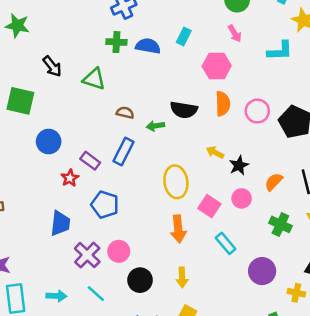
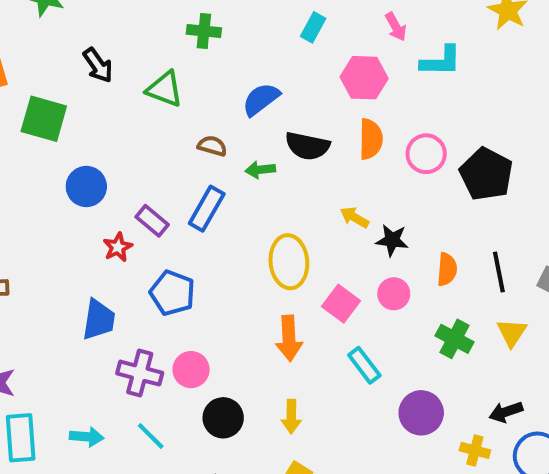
blue semicircle: (148, 46) -> (261, 99), moved, turned -50
cyan L-shape: (280, 51) -> (441, 61), moved
black star: (239, 165) -> (392, 240), turned 30
orange semicircle: (274, 182) -> (447, 269), turned 138
purple cross: (87, 255) -> (140, 373), turned -32

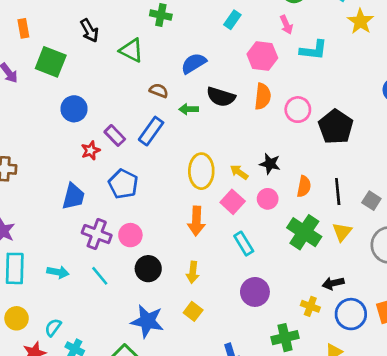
yellow arrow: (354, 217) -> (239, 172), moved
green cross: (455, 339) -> (304, 232), size x1.4
purple circle: (421, 413) -> (255, 292), moved

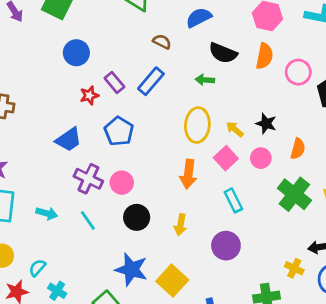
green arrow: (189, 109) -> (205, 80), moved
blue trapezoid: (73, 196) -> (68, 140), turned 36
purple circle: (255, 292) -> (226, 246), moved
yellow square: (193, 311) -> (172, 281), moved, size x1.6

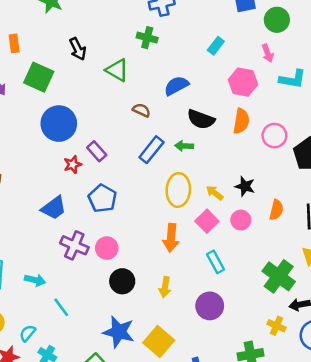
blue circle: (76, 53) -> (59, 124), size x1.4
blue rectangle: (151, 81) -> (151, 150), moved
green cross: (294, 194) -> (279, 276), moved
cyan line: (88, 220) -> (61, 307), moved

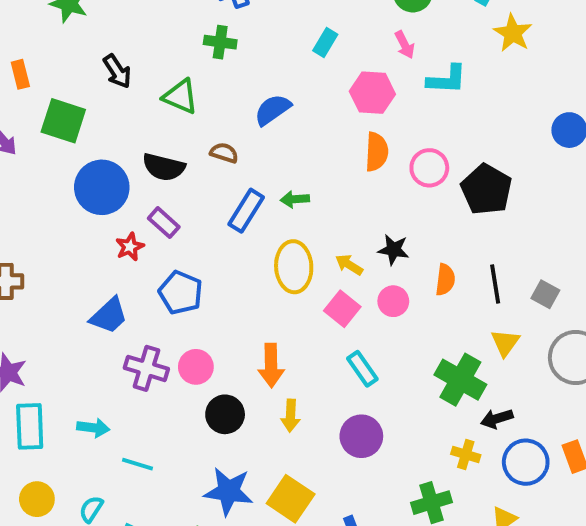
black semicircle: (201, 119) -> (164, 167), moved
orange arrow: (171, 238) -> (271, 365), moved
cyan line: (61, 307) -> (137, 464), turned -30

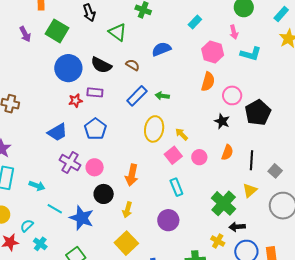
purple rectangle: (164, 223) -> (95, 92), turned -49
black star: (394, 250) -> (222, 121), moved
yellow arrow: (291, 416) -> (127, 210), moved
blue star: (229, 491) -> (82, 218), moved

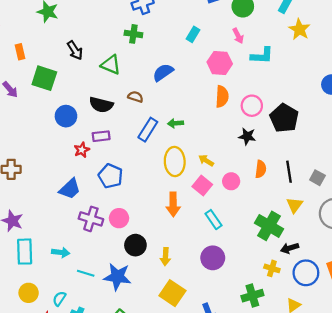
blue circle: (68, 68) -> (66, 116), size x0.7
orange arrow: (132, 175) -> (173, 204), moved

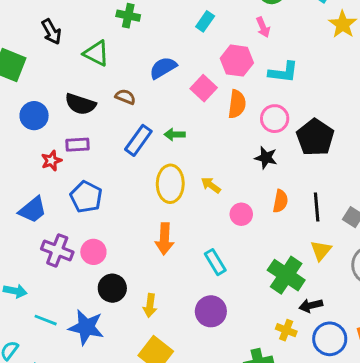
cyan L-shape: (262, 56) -> (283, 72), moved
pink square: (202, 185) -> (204, 88), moved

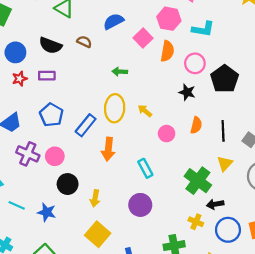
blue rectangle: (138, 140) -> (86, 125), moved
red star: (51, 161) -> (20, 79), moved
blue star: (86, 327) -> (47, 212), size x0.7

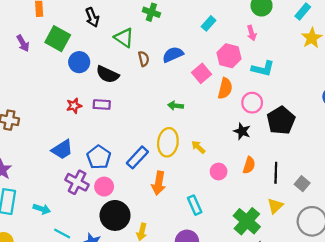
brown semicircle: (84, 42) -> (144, 59), moved, turned 48
blue circle: (15, 52) -> (79, 62), moved
blue pentagon: (51, 115) -> (99, 157), moved
black circle: (68, 184) -> (115, 215), size x1.4

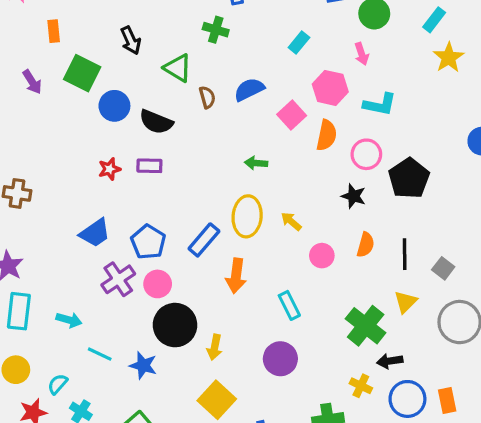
purple cross: (77, 182) -> (118, 279), turned 30

